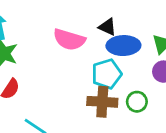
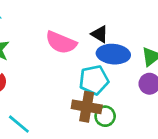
green circle: (137, 102) -> (105, 116), moved

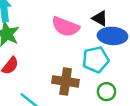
brown cross: (87, 107) -> (66, 81), moved

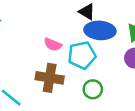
pink semicircle: (65, 27) -> (53, 45), moved, size x0.6

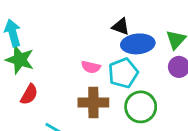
green circle: (93, 89) -> (141, 107), size x1.5

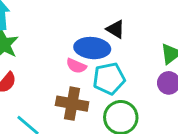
blue ellipse: (138, 44) -> (92, 48), moved

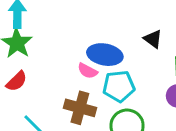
black triangle: (116, 29) -> (153, 39), moved

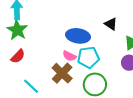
pink semicircle: (87, 71) -> (69, 56), moved
brown cross: (80, 108) -> (62, 73), turned 30

